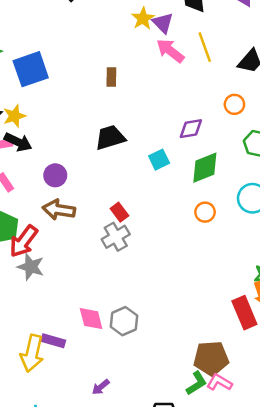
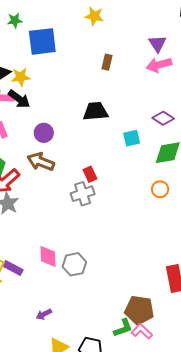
yellow star: (143, 18) -> (94, 16), moved, turned 30
purple triangle: (163, 23) -> (157, 44), moved
pink arrow: (170, 51) -> (159, 65), moved, turned -65
purple diamond: (191, 129) -> (163, 118), turned 30

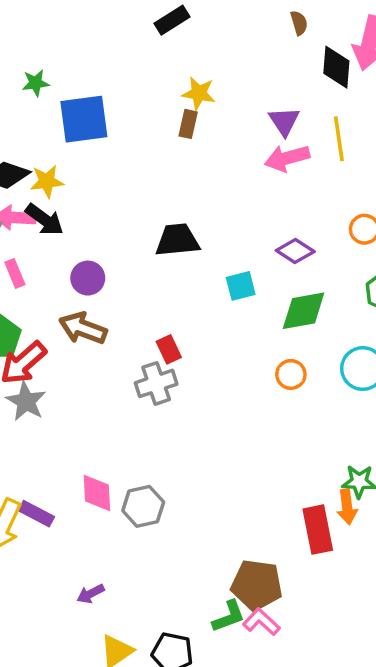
yellow star: (94, 16) -> (199, 93), moved
brown rectangle: (107, 62) -> (188, 124), moved

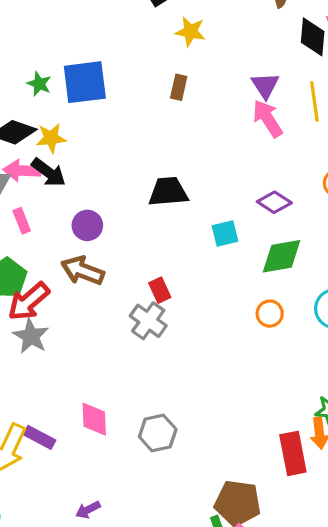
green star: (36, 83) -> (39, 84), moved, turned 30
yellow star: (199, 93) -> (190, 32), moved
pink arrow: (287, 158) -> (268, 119), turned 72
gray cross: (156, 383) -> (148, 321), turned -36
gray hexagon: (143, 506) -> (158, 433), moved

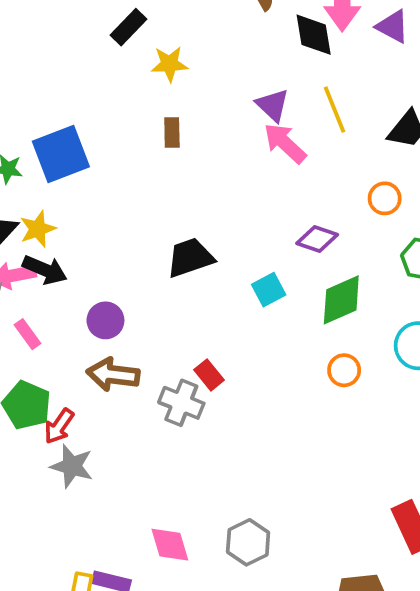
red arrow: (29, 301) -> (59, 426), size x0.7
gray cross: (148, 321) -> (181, 403), moved

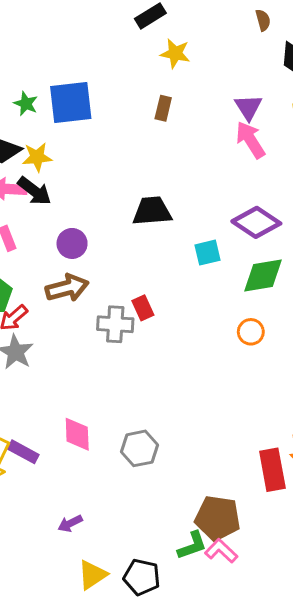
purple diamond: (317, 239) -> (256, 222), size x1.4
brown arrow: (113, 375) -> (67, 288), turned 144
gray cross: (181, 403) -> (115, 324), turned -33

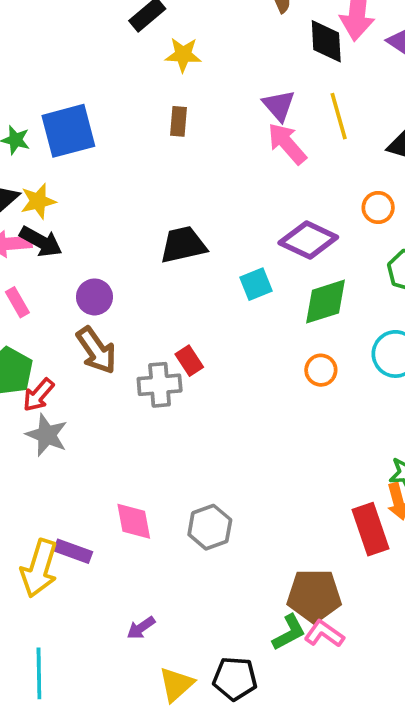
brown arrow: (67, 288) -> (96, 350), turned 78

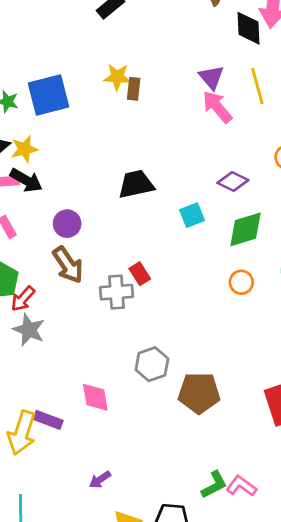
yellow star: (183, 55) -> (117, 77), moved
purple diamond: (308, 240) -> (233, 182), size x0.7
gray hexagon: (210, 527) -> (152, 364), moved
brown pentagon: (314, 596) -> (199, 393), moved

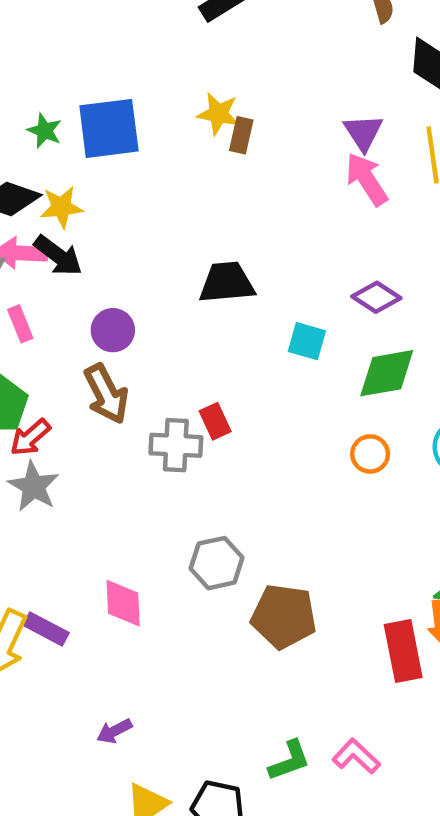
cyan square: (192, 215) -> (307, 341), turned 30
pink L-shape: (241, 486) -> (356, 756), moved

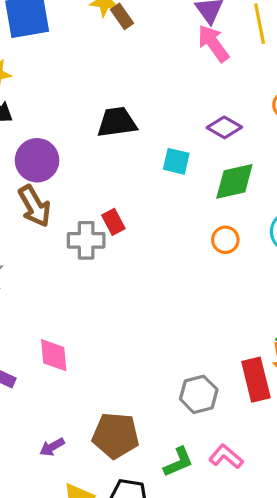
brown rectangle: (241, 135) -> (122, 16), turned -45
purple circle: (113, 330) -> (37, 160), size x1.4
gray hexagon: (217, 563) -> (199, 394), moved
brown pentagon: (284, 616) -> (116, 435), moved

